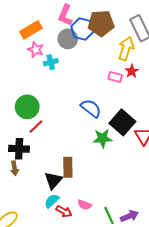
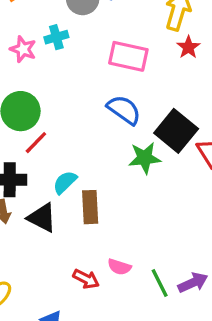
pink star: (36, 49) -> (23, 49), moved
pink rectangle: (115, 77) -> (128, 56), moved, size x1.6
black triangle: (53, 180) -> (42, 218), moved, turned -42
cyan semicircle: (52, 201) -> (65, 182), moved

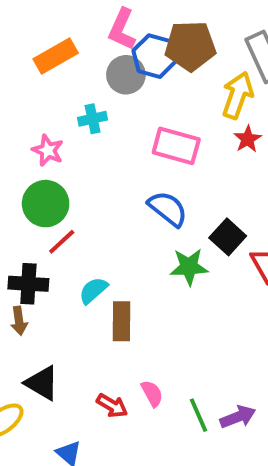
pink star: (23, 49) -> (48, 150), moved
black square: (176, 131) -> (228, 237), size x0.7
black triangle: (42, 218) -> (42, 383), moved
pink semicircle: (119, 267) -> (152, 394), turned -140

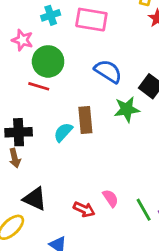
pink rectangle: (176, 146) -> (91, 20), moved
green circle: (46, 204) -> (48, 61), moved
red line: (62, 242) -> (39, 86), moved, turned 65
brown rectangle: (122, 321) -> (85, 120), moved

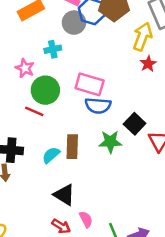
pink rectangle: (91, 20) -> (90, 84), moved
blue semicircle: (108, 71) -> (98, 106), turned 145
black triangle: (35, 199) -> (64, 195), moved

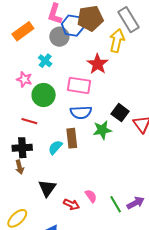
cyan cross: (53, 49) -> (45, 61), turned -32
red star: (148, 64) -> (98, 64), moved, size x1.5
blue semicircle: (98, 106) -> (81, 112), moved
red line: (34, 111) -> (29, 121), moved
black triangle: (64, 195) -> (47, 188), moved, turned 42

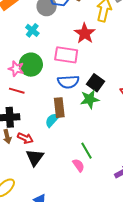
pink star: (24, 79) -> (16, 69), moved
black square: (120, 113) -> (95, 83), moved
cyan semicircle: (55, 147) -> (52, 120), moved
red arrow: (71, 204) -> (25, 138), moved
green line: (116, 204) -> (86, 151), moved

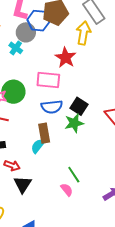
cyan cross: (32, 30) -> (16, 48), moved

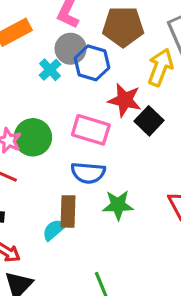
blue hexagon: (38, 21) -> (92, 63), moved
red star: (65, 58) -> (125, 100), turned -30
black square: (79, 106) -> (149, 121), moved

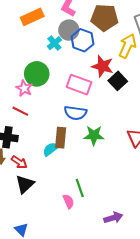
green circle: (33, 137) -> (37, 74), moved

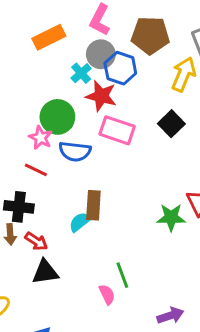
red star: (103, 66) -> (101, 96), moved
blue semicircle: (75, 113) -> (75, 151), moved
green star: (94, 135) -> (171, 217), moved
black triangle: (25, 184) -> (45, 272), turned 36

